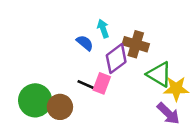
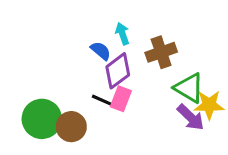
brown cross: (136, 44) -> (161, 52), turned -35
purple diamond: (116, 59) -> (118, 71), moved
purple arrow: (168, 113) -> (191, 117), moved

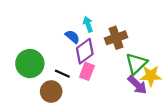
green triangle: (189, 88) -> (136, 64), turned 45
black line: (102, 100) -> (62, 74), moved
green circle: (42, 119) -> (30, 64), moved

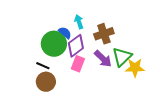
green circle: (30, 64) -> (54, 44), moved
black line: (62, 74) -> (43, 66), moved
purple arrow: (137, 85) -> (103, 59), moved

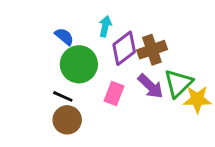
cyan arrow: (79, 22) -> (105, 26), moved, turned 32
blue semicircle: (65, 33) -> (64, 37), moved
purple diamond: (76, 46) -> (124, 48), moved

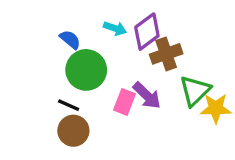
cyan arrow: (105, 26) -> (115, 28), turned 96
purple diamond: (124, 48) -> (147, 32), moved
purple arrow: (150, 86) -> (147, 96), moved

